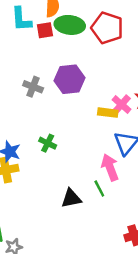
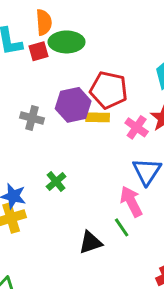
red pentagon: (107, 28) -> (109, 90), moved
yellow rectangle: (108, 113) -> (98, 117), moved
green cross: (48, 143) -> (56, 182), turned 30

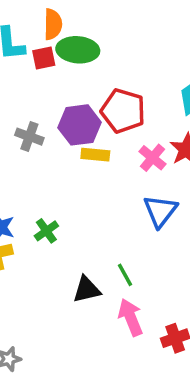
yellow rectangle: (98, 117) -> (95, 155), moved
green cross: (56, 182) -> (46, 231), moved
pink arrow: (131, 202) -> (131, 317), moved

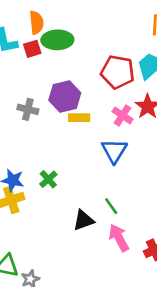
red pentagon: (123, 111) -> (118, 72), moved
blue triangle: (160, 211) -> (114, 151), moved

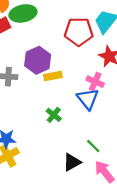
pink cross: (123, 115) -> (95, 82), moved
green cross: (48, 179) -> (54, 115), moved

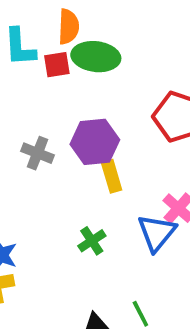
yellow rectangle: (53, 76) -> (112, 176), turned 66

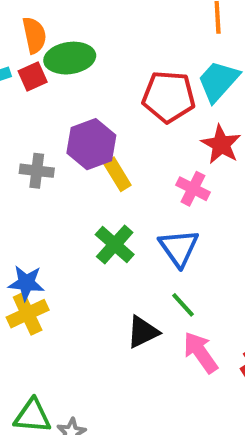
blue triangle: (157, 233) -> (179, 248), moved
green cross: (92, 241) -> (115, 245), size x1.4

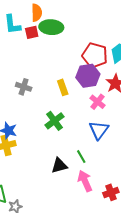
purple hexagon: (91, 144) -> (88, 76), moved
gray cross: (37, 171) -> (24, 87), moved
blue triangle: (179, 248) -> (99, 130), moved

